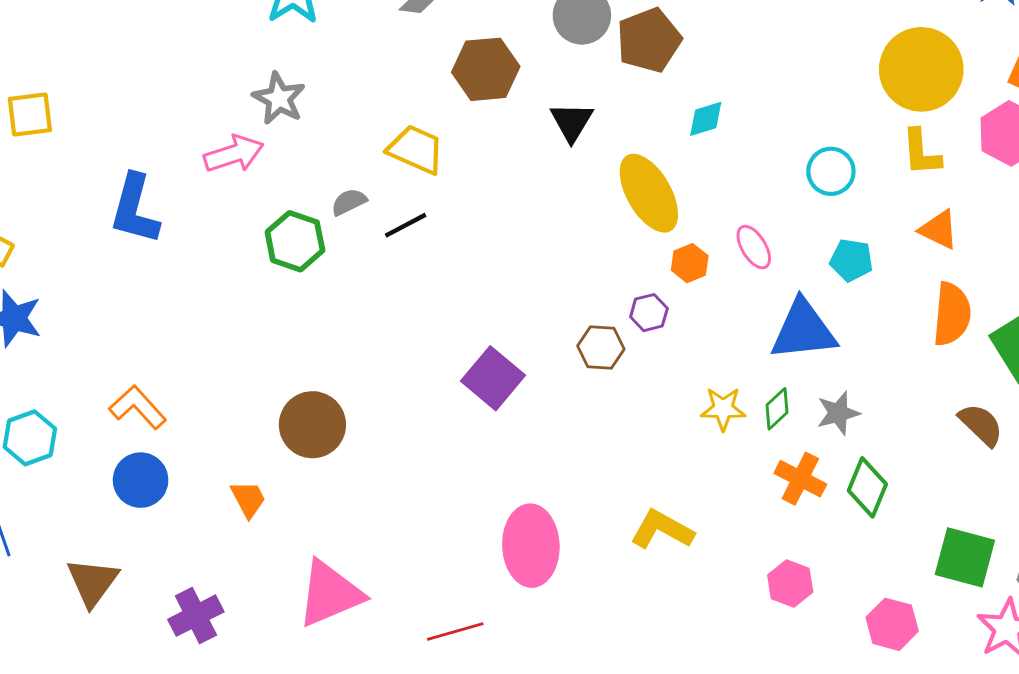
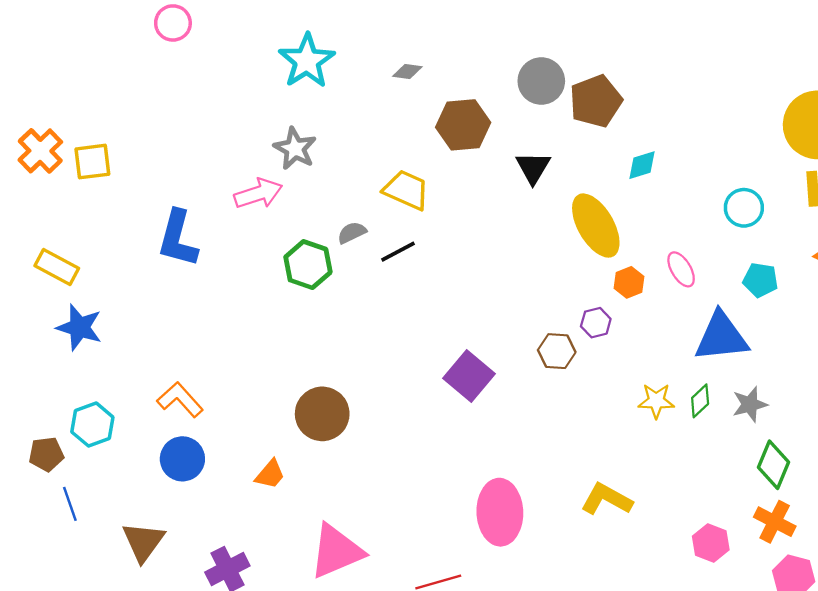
orange cross: (800, 479) -> (775, 522), moved
orange trapezoid: (248, 499) -> (270, 474), turned 68

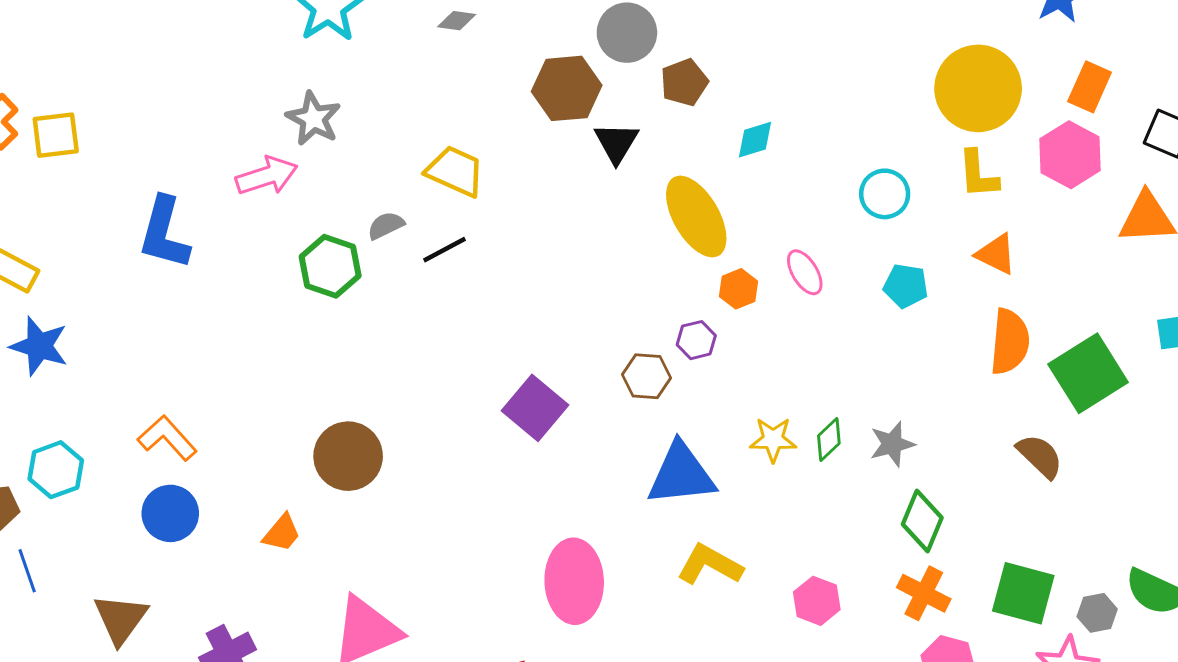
brown pentagon: (596, 101) -> (684, 82), moved, size x0.7
brown hexagon: (463, 125) -> (567, 88), moved
blue triangle: (721, 337) -> (681, 474), moved
pink hexagon: (711, 543) -> (817, 601), moved

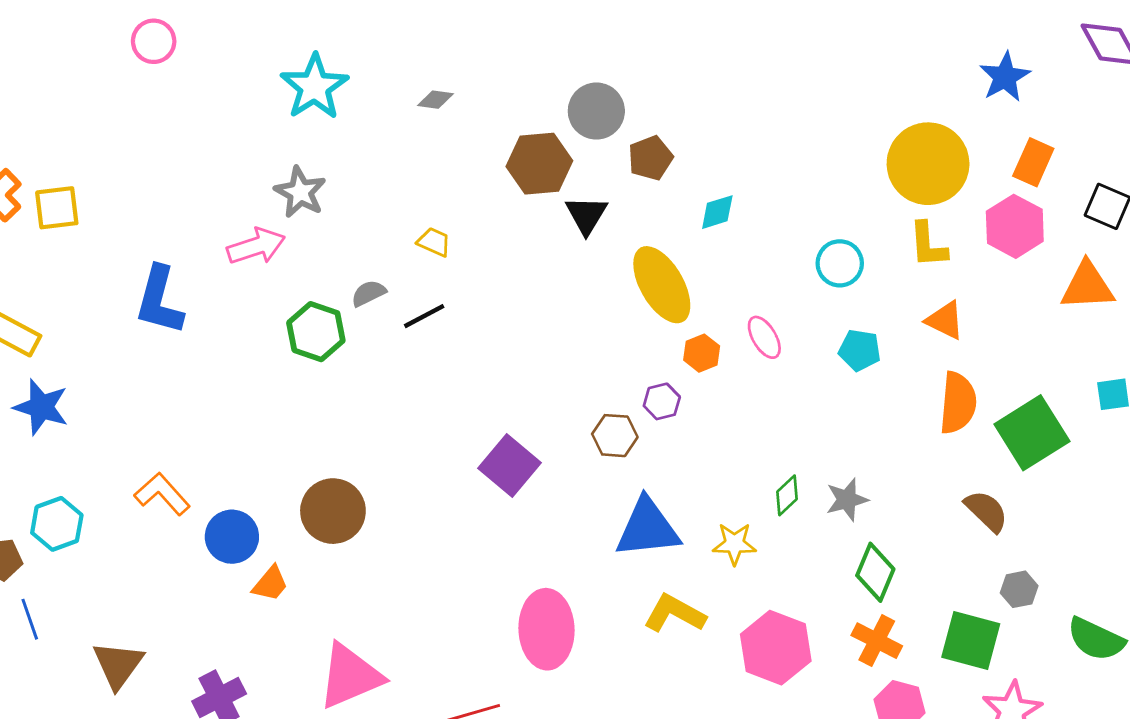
yellow trapezoid: (455, 171) -> (434, 242), size x0.6
yellow star: (773, 440) -> (734, 544), moved
blue circle: (170, 513) -> (232, 537), moved
pink hexagon: (817, 601) -> (776, 648), size x1.6
gray hexagon: (1097, 613) -> (1019, 589), moved

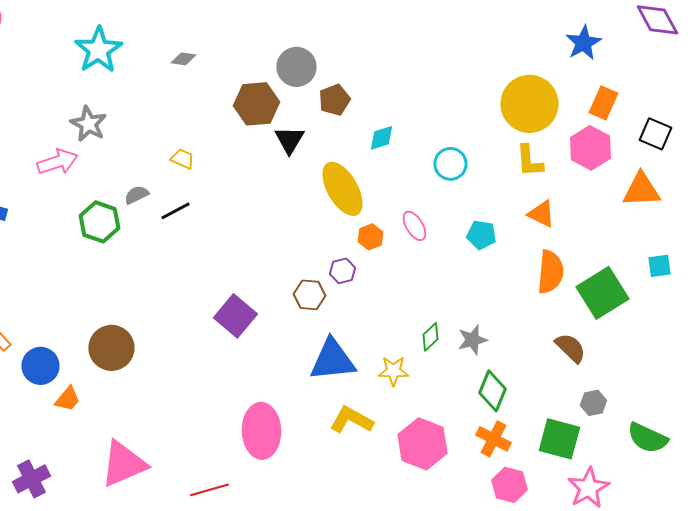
cyan circle: (840, 263) -> (450, 164), moved

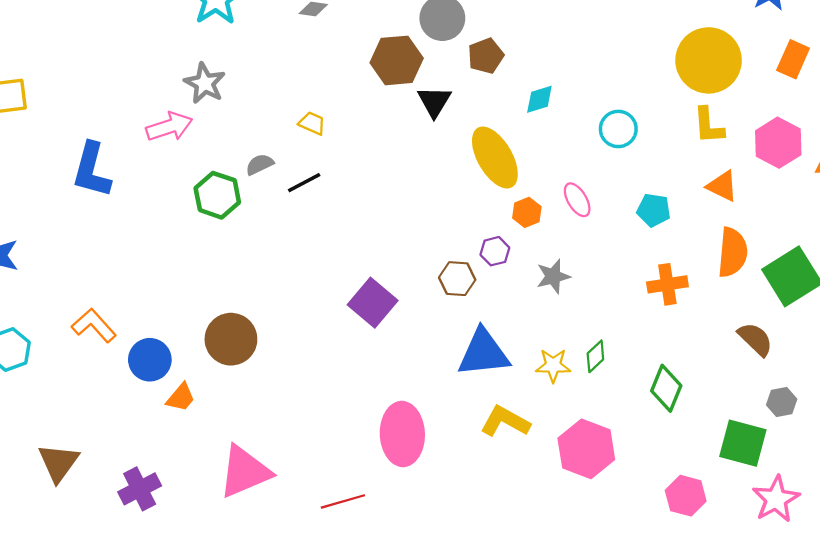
pink hexagon: (590, 148) -> (778, 143), moved
green diamond: (430, 337) -> (595, 356), moved
gray star: (472, 340) -> (553, 276), moved
orange cross: (493, 439) -> (667, 284), moved, turned -36

